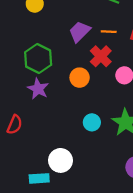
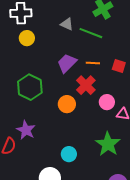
purple star: (38, 89) -> (26, 130), moved
cyan circle: (92, 122) -> (69, 154), moved

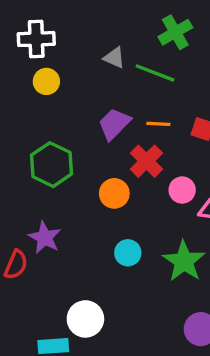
cyan circle: (69, 154) -> (128, 253), moved

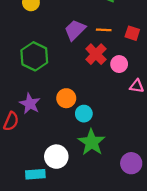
pink circle: (182, 190) -> (119, 64), moved
orange circle: (114, 193) -> (66, 98), moved
green star: (184, 261) -> (92, 142), moved

